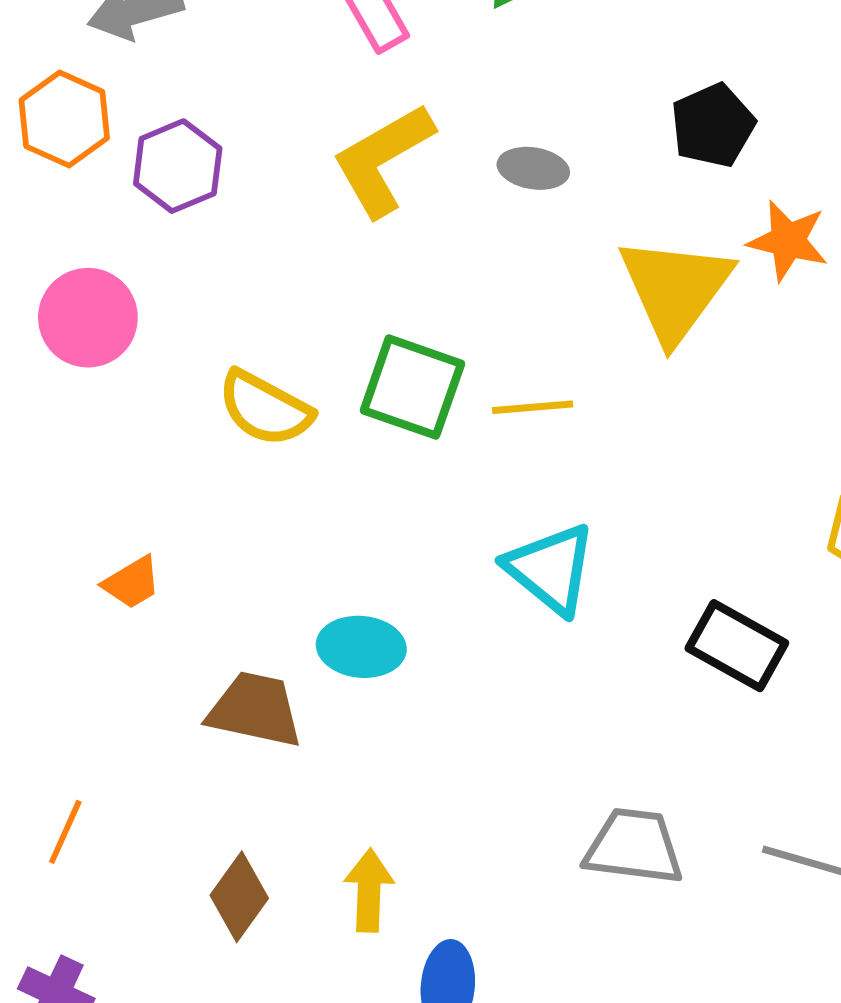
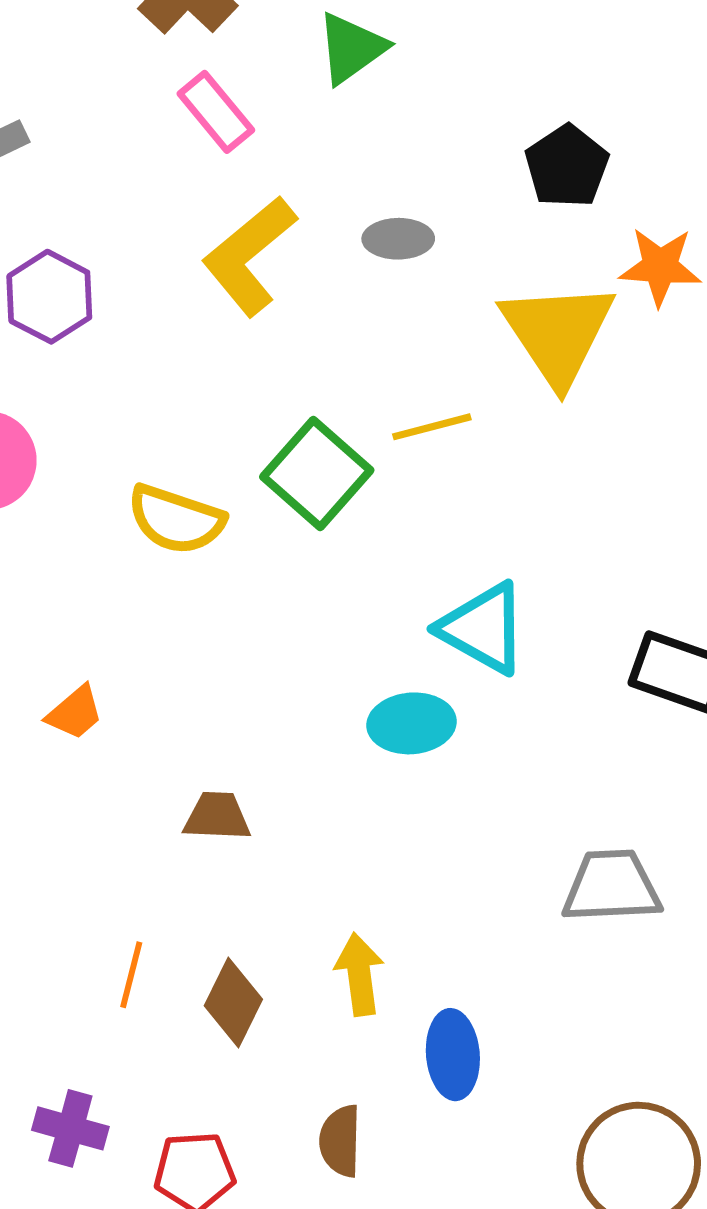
green square: (412, 387) -> (317, 474), turned 32
yellow line: (533, 407) -> (432, 427), moved
cyan ellipse: (361, 647) -> (412, 723), moved
brown trapezoid: (255, 710) -> (217, 816), size x0.7
orange line: (65, 832) -> (131, 975), moved

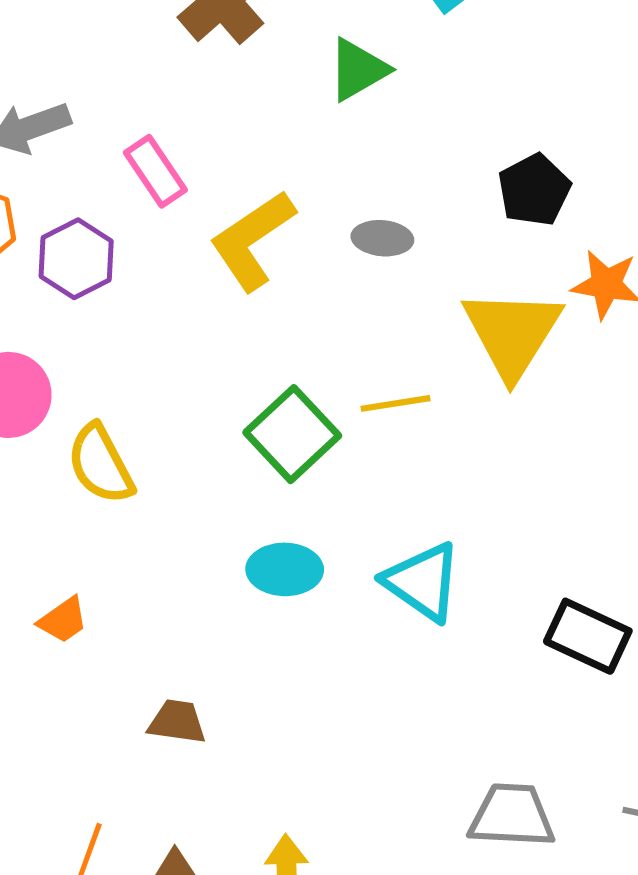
pink rectangle: (216, 112) -> (155, 171), moved
yellow semicircle: (176, 519) -> (101, 464), moved, turned 38
cyan ellipse: (412, 723) -> (285, 569), moved

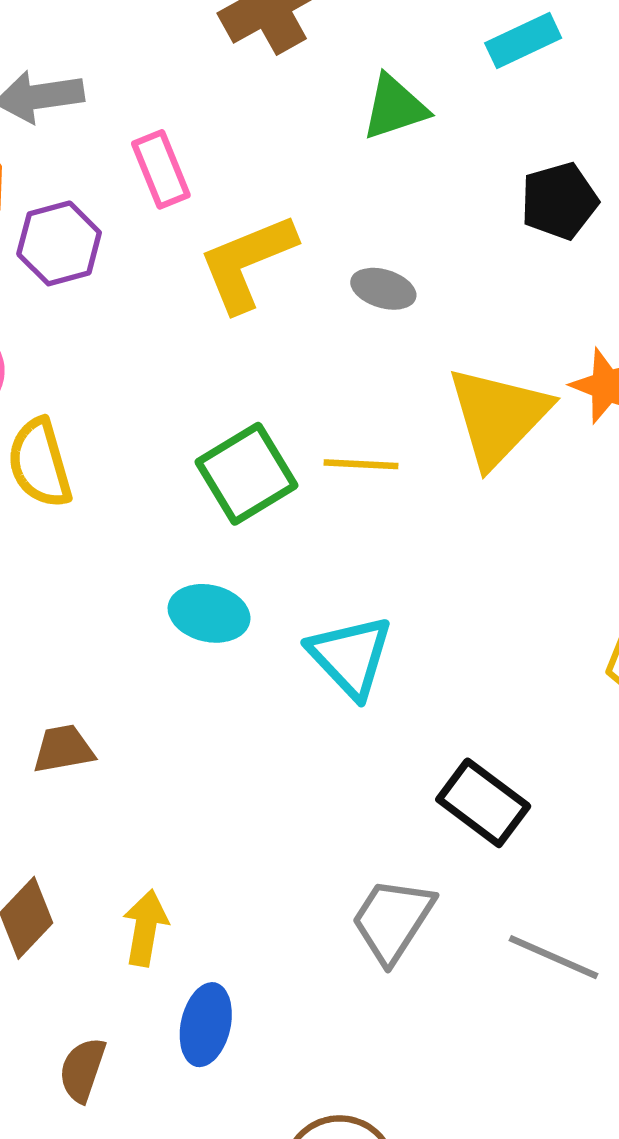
black pentagon: (534, 190) -> (559, 201), moved
black rectangle: (588, 636) -> (483, 803), moved
brown trapezoid: (177, 722) -> (63, 749), turned -30
gray trapezoid: (512, 816) -> (393, 920), turned -72

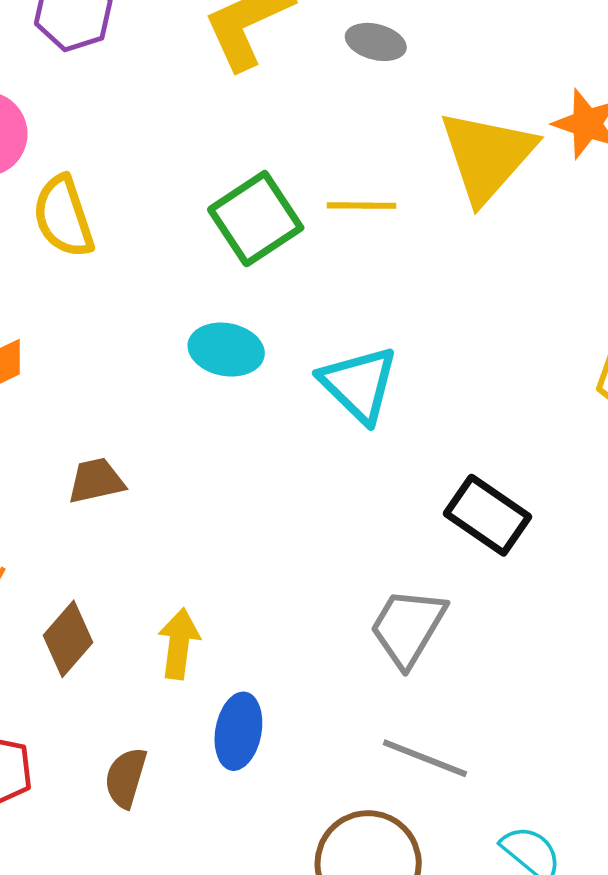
gray line: (554, 957) -> (425, 758), moved

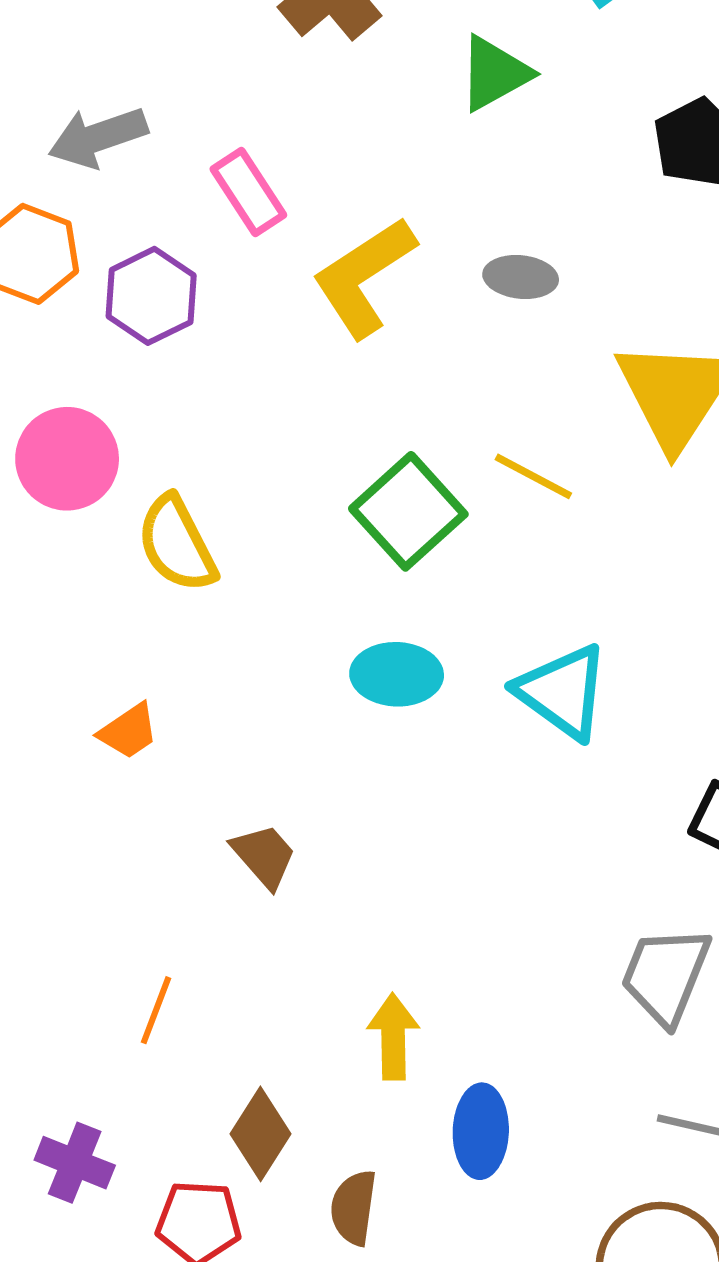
yellow line: (362, 206) -> (533, 476), turned 36
brown trapezoid: (96, 481) -> (264, 856), turned 70
brown diamond: (68, 639) -> (260, 1134), moved

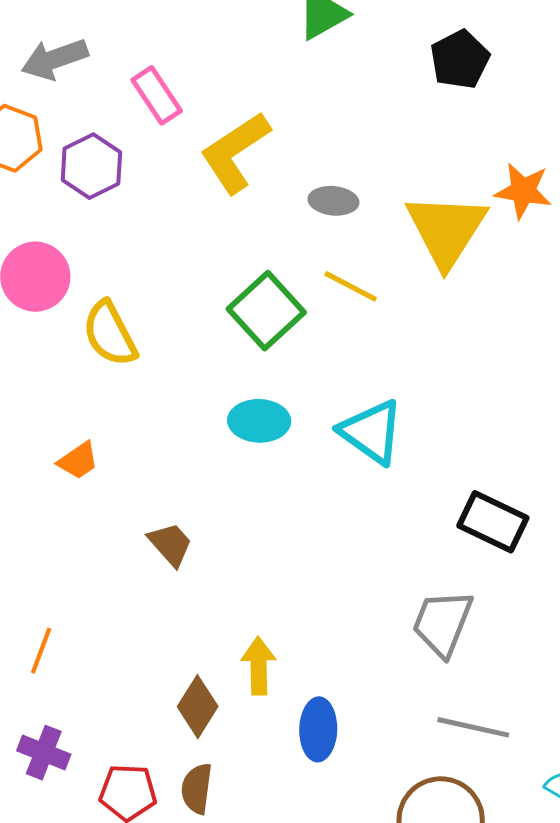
gray ellipse: (521, 277) -> (333, 201), moved
orange line: (156, 1010) -> (41, 651), moved
brown diamond: (260, 1134) -> (198, 707), moved
brown semicircle: (354, 1208) -> (197, 789), moved

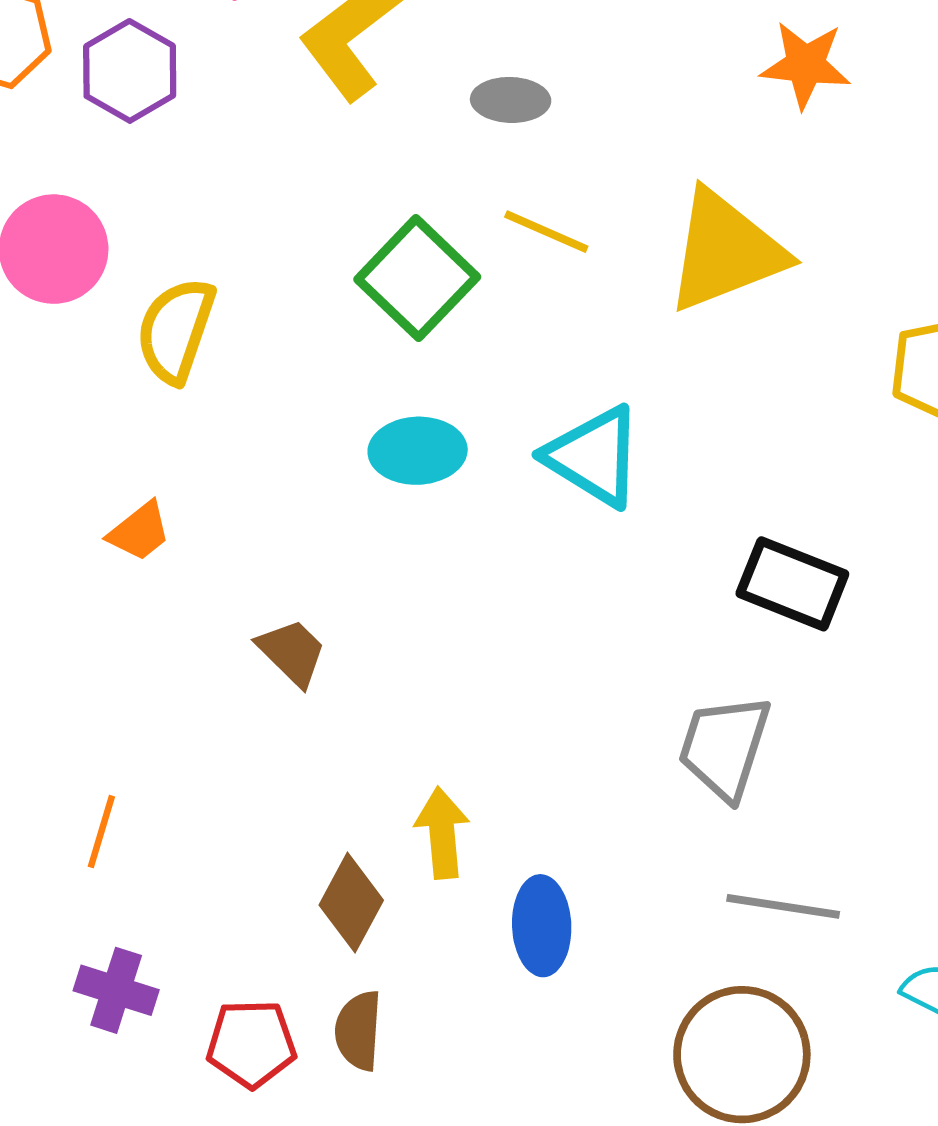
yellow triangle: (446, 230) -> (725, 251), moved, turned 40
yellow semicircle: (110, 334) -> (176, 330), turned 50

